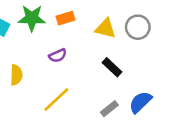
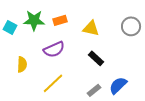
gray circle: (138, 27) -> (131, 26), moved
purple semicircle: (58, 56) -> (54, 49), size x1.5

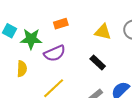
green star: (34, 20) -> (31, 39), moved
yellow triangle: (91, 28) -> (103, 32), moved

